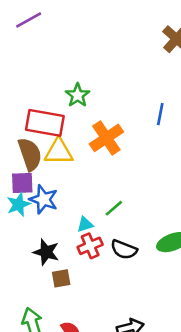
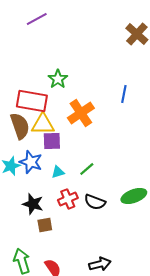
purple line: (29, 20) -> (37, 19), moved
purple square: (22, 183) -> (52, 141), moved
cyan triangle: (85, 224) -> (58, 172), moved

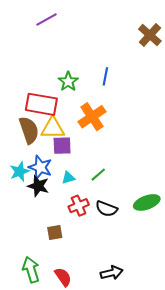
blue line: (124, 94) -> (105, 76), moved
black star: (33, 204) -> (38, 186), moved

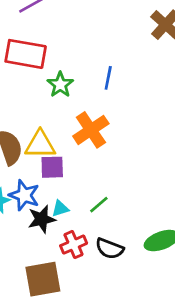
red rectangle: (41, 104) -> (26, 54), moved
black star: (38, 186) -> (42, 219), moved, turned -30
brown square: (55, 232) -> (43, 279), size x1.8

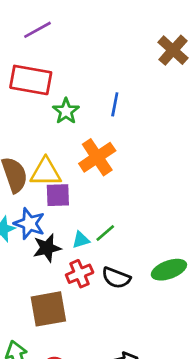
cyan triangle: (60, 209) -> (81, 240), moved

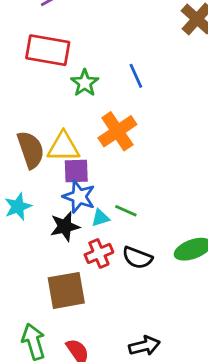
blue line: (115, 104) -> (136, 76), turned -35
blue star: (29, 224) -> (79, 197), moved
green line: (105, 233) -> (126, 211), turned 65

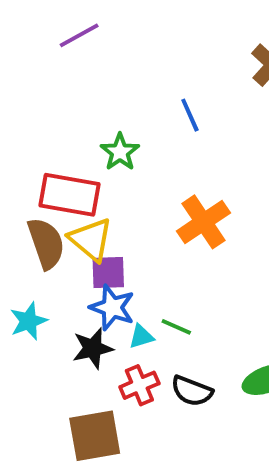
red rectangle: (48, 50) -> (69, 195), moved
blue line: (136, 76) -> (190, 115), moved
orange cross: (117, 131) -> (204, 222), moved
yellow triangle: (63, 147) -> (91, 239), turned 40

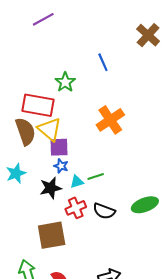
blue star: (112, 307) -> (61, 166), size x0.6
green line: (176, 327) -> (96, 176), turned -42

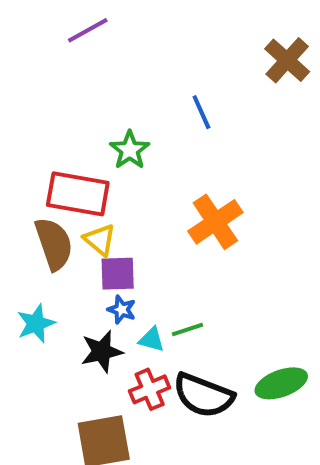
yellow triangle: (50, 129) -> (100, 240), size x0.7
cyan triangle: (77, 182) -> (152, 339), turned 32
black semicircle: (104, 211) -> (203, 395), size x1.4

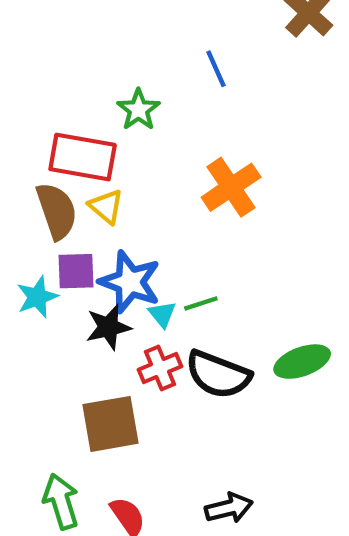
purple square: (118, 274) -> (76, 271), moved
blue star: (122, 310) -> (130, 282), size x2.0
cyan triangle: (152, 339) -> (162, 314), turned 36

